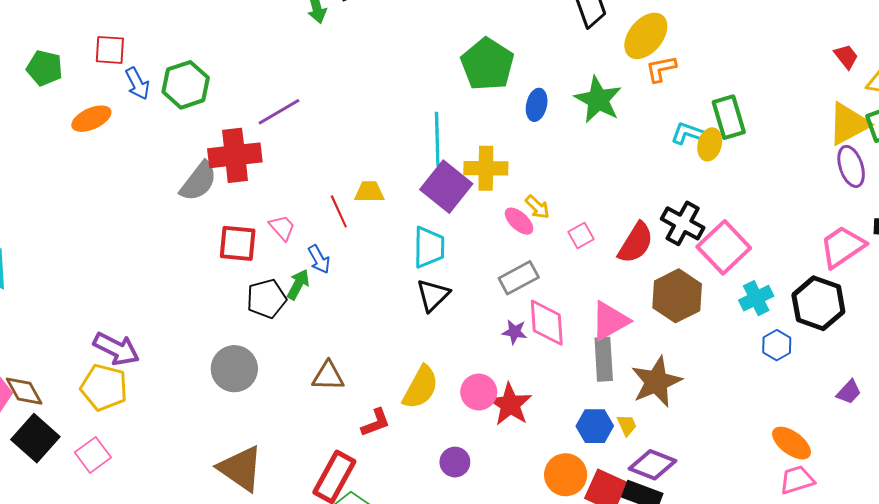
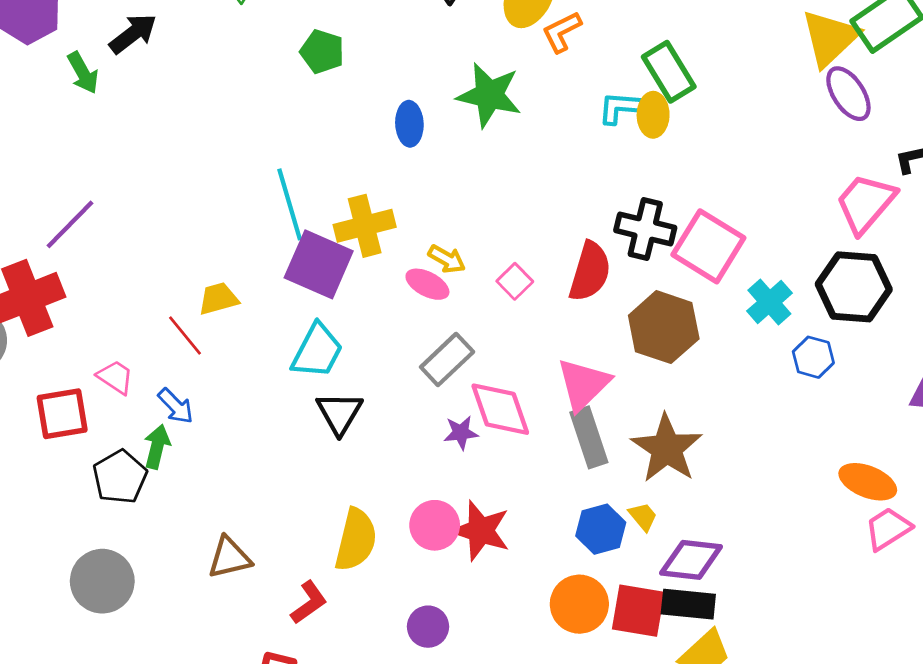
green pentagon: (487, 64) -> (322, 52), moved, size x0.6
cyan trapezoid: (429, 247) -> (317, 351), turned 42

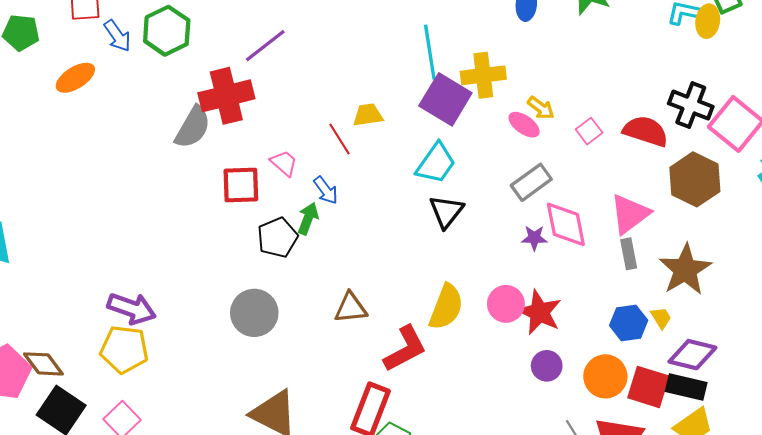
red semicircle: (590, 272) -> (646, 131), turned -96
gray rectangle: (589, 437) -> (629, 254), size x0.7
red L-shape: (309, 602) -> (405, 349), size x1.5
purple circle: (428, 627) -> (547, 366), moved

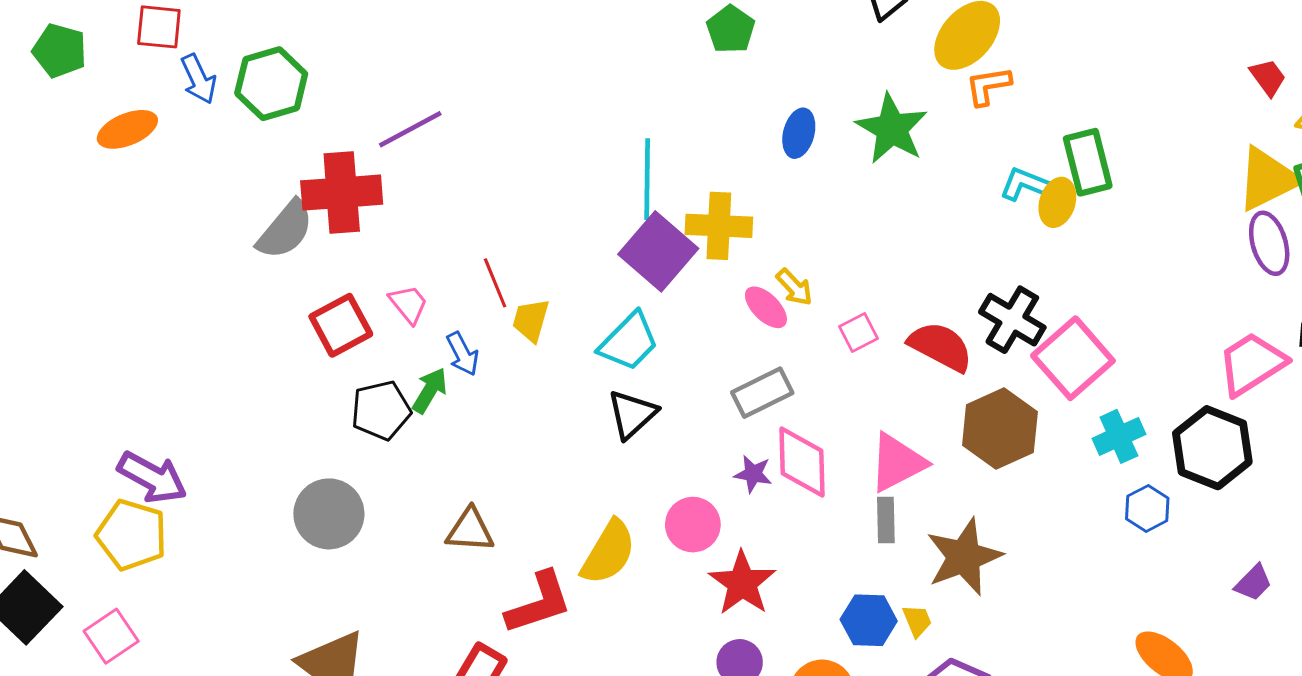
yellow trapezoid: (368, 115) -> (531, 320), moved, turned -76
red square: (241, 185) -> (341, 325), turned -36
pink circle: (506, 304) -> (693, 525), moved

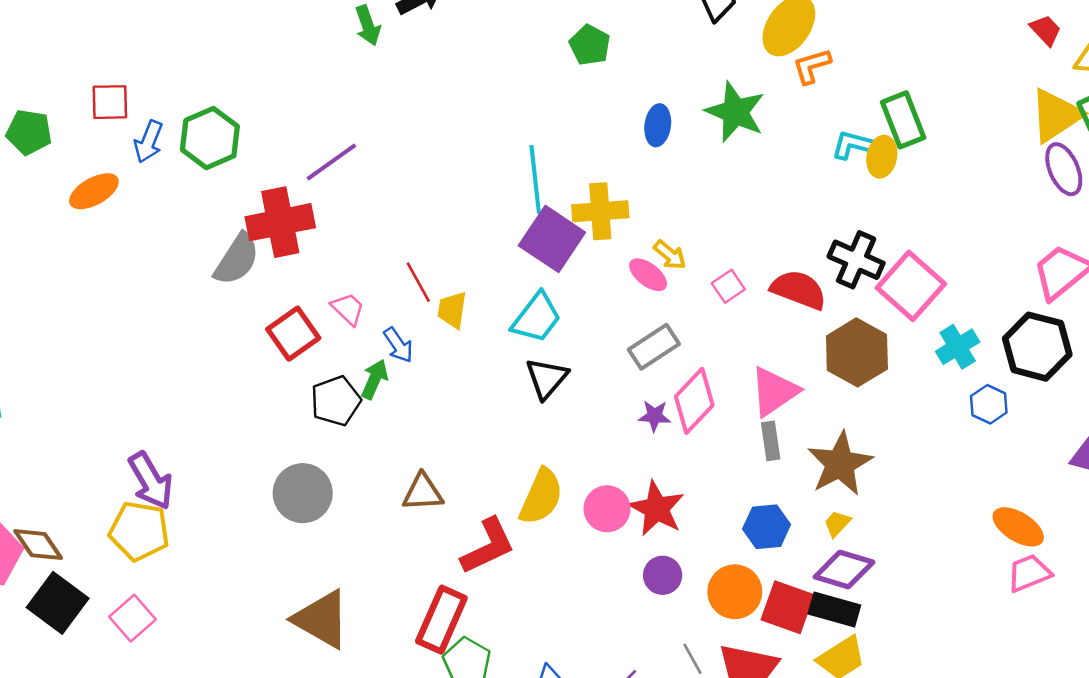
blue arrow: (199, 79) -> (148, 142), turned 54
pink diamond: (802, 462) -> (694, 401), turned 52
purple arrow: (152, 477) -> (151, 481), turned 38
pink circle: (693, 525) -> (607, 509), moved
yellow trapezoid: (917, 621) -> (837, 524), moved, turned -108

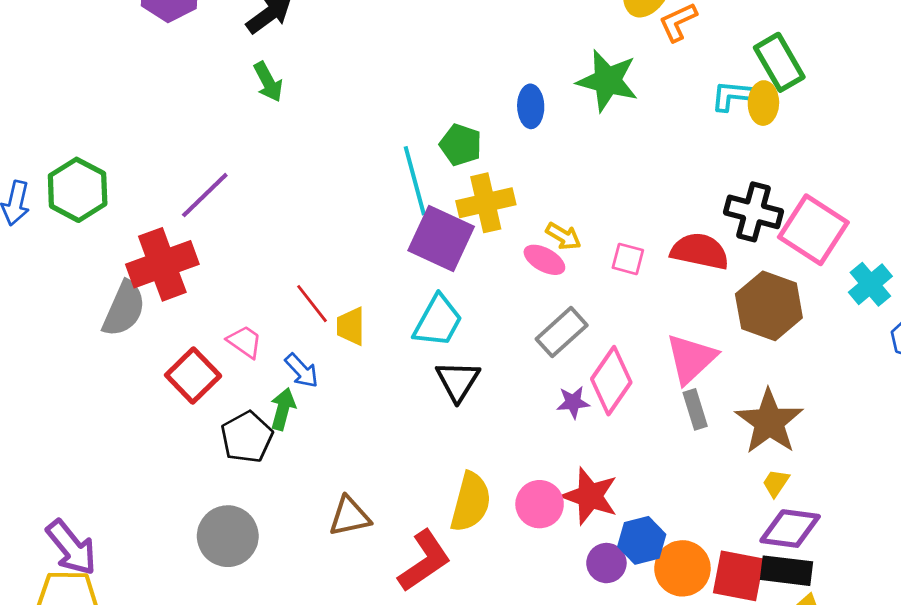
green arrow: (368, 26) -> (268, 82), moved
green pentagon: (590, 45) -> (461, 145), moved
pink square: (728, 286) -> (628, 259), turned -32
blue hexagon: (767, 527) -> (642, 540), moved

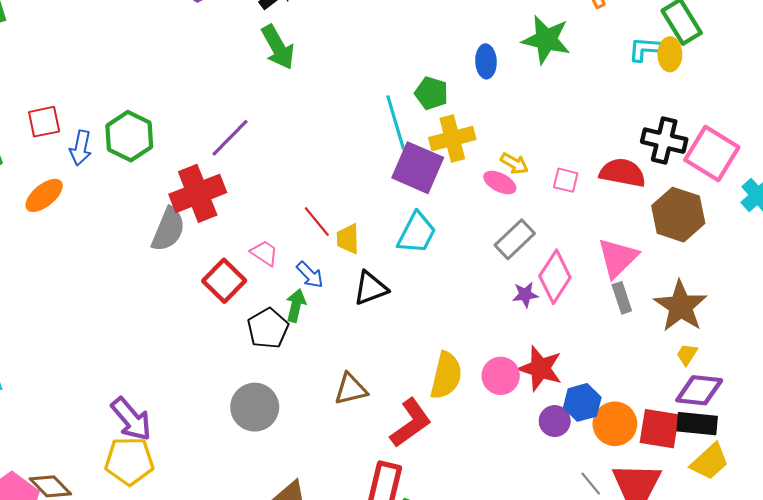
green arrow: (268, 82) -> (278, 47), size x1.4
black triangle: (458, 381) -> (370, 288), moved, turned 39

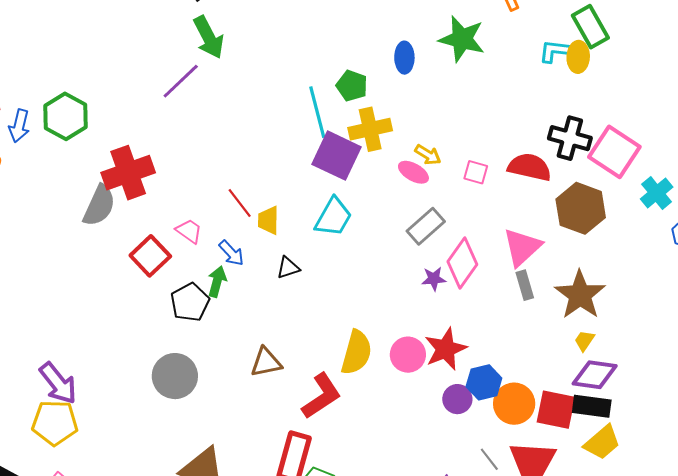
purple line: (230, 138) -> (181, 81), moved
black triangle: (370, 288) -> (288, 268), size x0.7
red star: (540, 368) -> (446, 349), turned 30

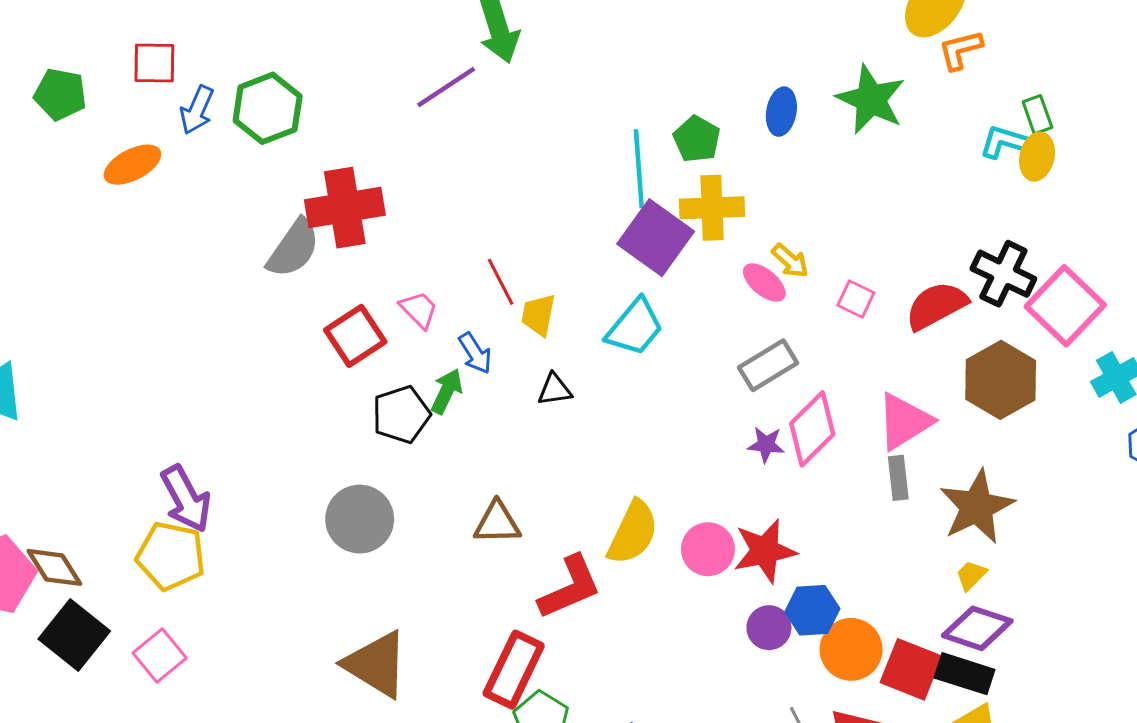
green rectangle: (590, 27) -> (1037, 115), moved, size x0.6
red semicircle: (529, 167) -> (936, 306), turned -51

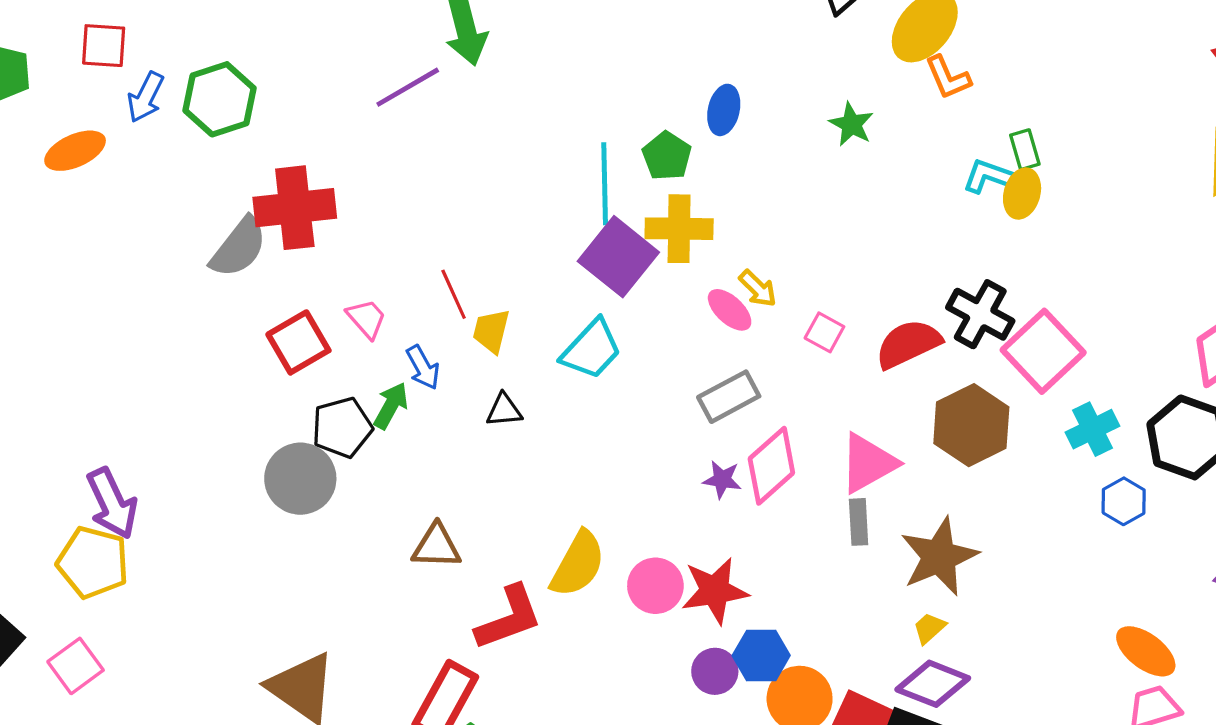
orange L-shape: (960, 50) -> (948, 77), turned -102
green star: (871, 99) -> (851, 124), size x0.6
blue ellipse: (781, 112) -> (724, 110), moved
gray circle: (360, 519) -> (300, 479), moved

